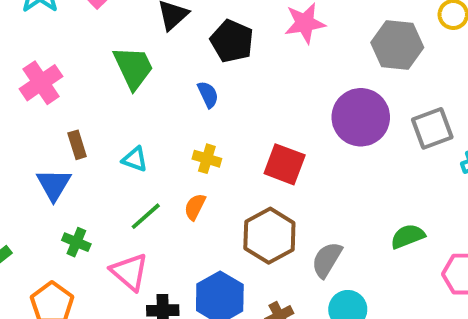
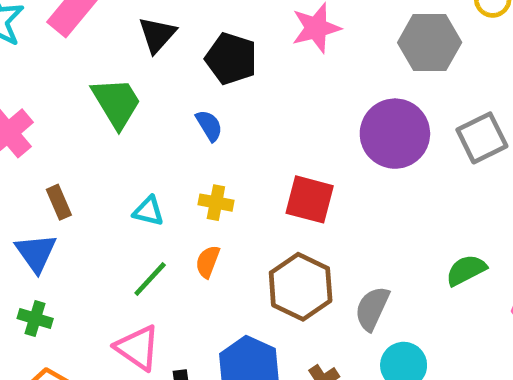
cyan triangle: (135, 159) -> (148, 211), moved
green cross: (76, 242) -> (35, 318), moved

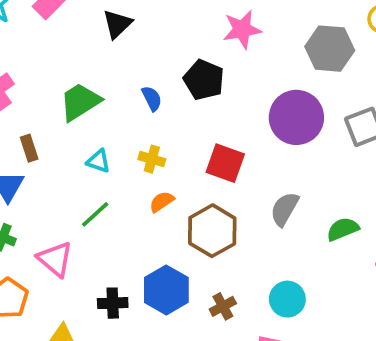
black pentagon: (231, 59) -> (204, 80), moved
green trapezoid: (116, 103) -> (80, 102), moved, turned -96
orange semicircle: (208, 262) -> (162, 202), moved, turned 30
gray semicircle: (372, 308) -> (285, 209), moved
pink triangle: (138, 348) -> (55, 259), moved

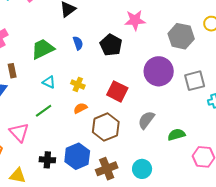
blue semicircle: (152, 98) -> (78, 43), moved
brown cross: (223, 306) -> (107, 169), size x1.5

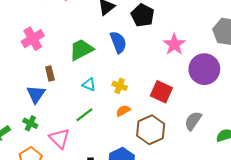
pink star: (135, 20) -> (174, 44), moved, turned -30
blue semicircle: (78, 43) -> (118, 42), size x1.5
black pentagon: (111, 45) -> (143, 15), moved

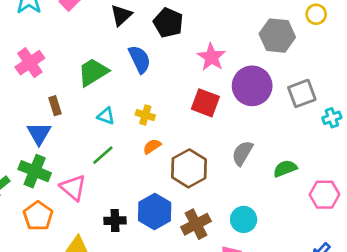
red square: (161, 92) -> (205, 103), moved
green cross: (30, 123) -> (35, 171), size x1.6

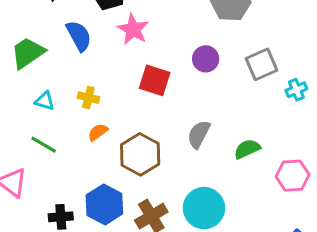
pink star: (211, 57) -> (133, 29), moved
purple circle: (252, 86) -> (206, 59), size x0.6
green line: (103, 155) -> (44, 145), turned 75
cyan circle: (244, 219) -> (204, 208), size x1.4

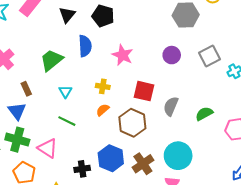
pink star: (133, 29) -> (123, 55), moved
blue semicircle: (79, 36) -> (85, 46), turned 30
red square: (155, 80) -> (144, 91), moved
yellow cross: (88, 98) -> (103, 86), moved
cyan triangle: (45, 101) -> (65, 92), turned 48

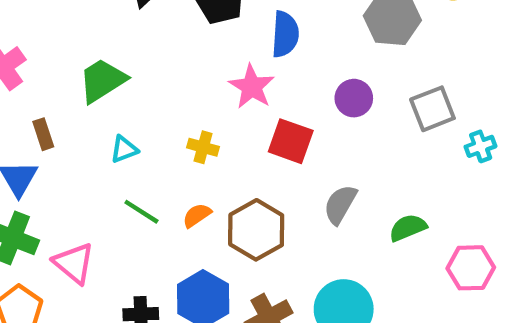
blue semicircle: (85, 46) -> (285, 34), moved
red square: (144, 91) -> (291, 141), moved
cyan triangle: (65, 92) -> (124, 149), turned 32
orange semicircle: (103, 110) -> (197, 215), moved
green line: (67, 121) -> (141, 212), moved

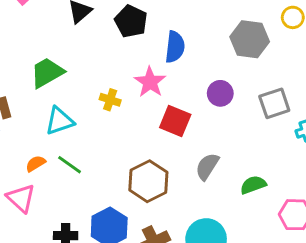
yellow cross: (203, 147) -> (110, 100), moved
cyan triangle: (124, 149) -> (60, 121), size x1.5
orange semicircle: (197, 215) -> (36, 164), moved

